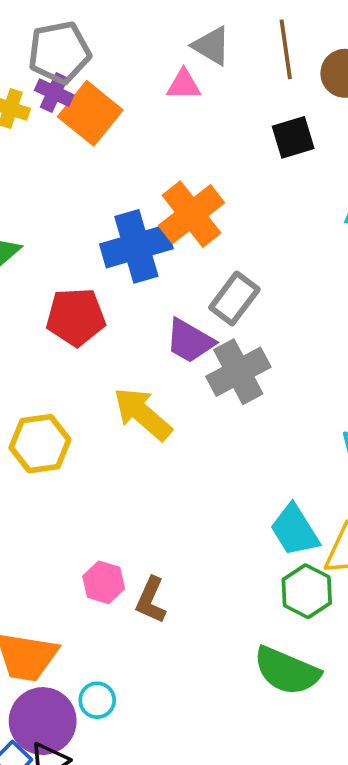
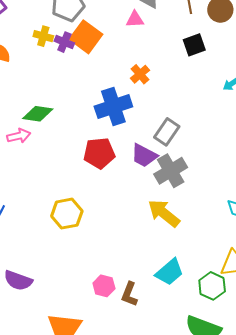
purple cross: (54, 93) -> (64, 42), moved
orange cross: (192, 214) -> (140, 74), moved, size x0.6
red pentagon: (76, 317) -> (99, 153), moved
yellow arrow: (143, 414) -> (164, 213), moved
cyan trapezoid: (295, 530) -> (170, 272), moved, turned -96

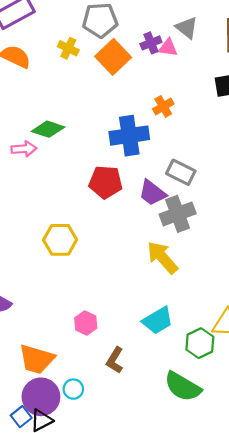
purple cross: (64, 42) -> (151, 43), moved, turned 36
gray rectangle: (167, 132) -> (181, 172), turned 72
brown L-shape: (129, 294) -> (115, 360), moved

